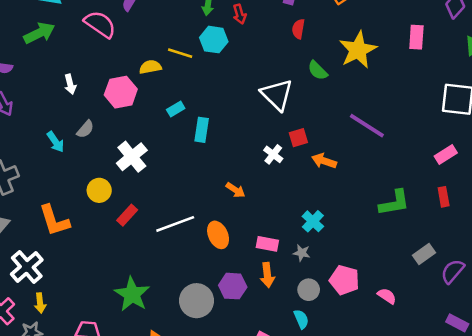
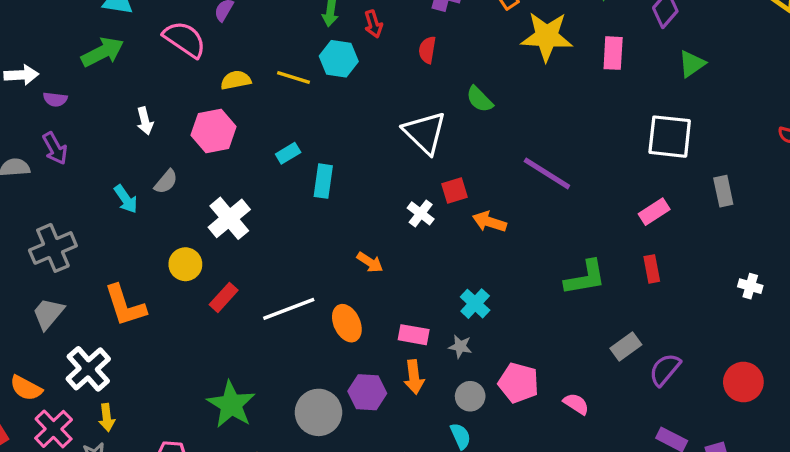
red semicircle: (298, 29) -> (427, 50), moved
yellow star: (358, 50) -> (547, 36), moved, turned 30
yellow semicircle: (150, 67) -> (236, 80), moved

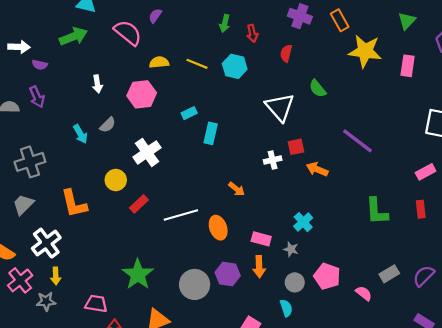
cyan hexagon: (339, 59) -> (235, 66), moved
white cross: (421, 213) -> (273, 160), turned 35
green L-shape: (585, 278) -> (377, 211), turned 92
gray rectangle: (626, 347) -> (389, 274), moved

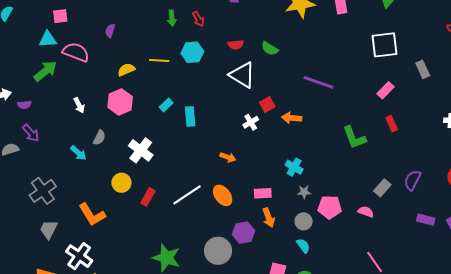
pink semicircle: (128, 33) -> (76, 52), moved
red semicircle: (286, 53) -> (236, 45), moved, turned -91
gray star: (291, 249) -> (304, 192), moved

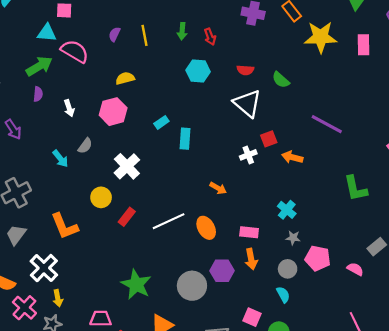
yellow line: (159, 61) -> (145, 35), moved, turned 66
purple semicircle: (24, 105) -> (38, 94), moved, turned -88

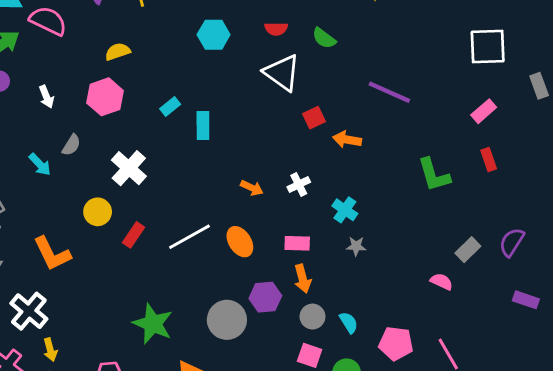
white cross: (248, 155) -> (299, 185), moved
pink pentagon: (318, 258) -> (396, 343), moved
gray circle: (288, 269) -> (312, 317), moved

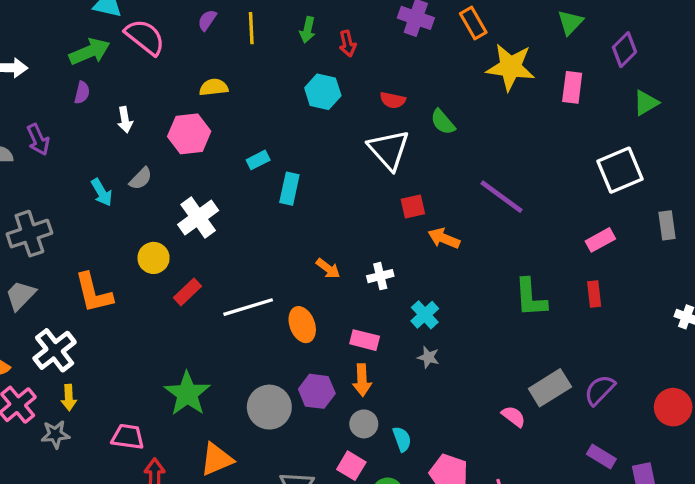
white square: (488, 47) -> (620, 170), turned -33
gray rectangle: (468, 250) -> (550, 388), size x1.4

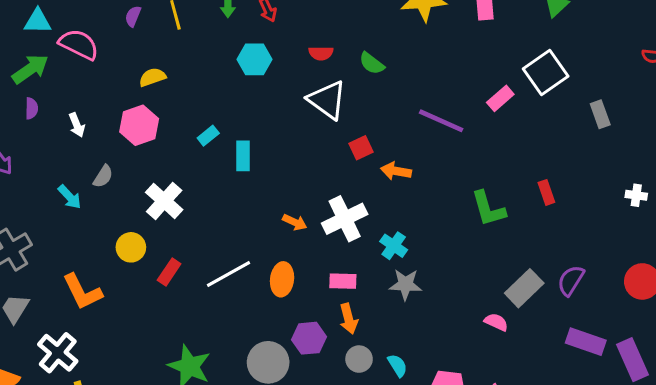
pink rectangle: (600, 240) -> (500, 98), moved
white cross: (380, 276) -> (345, 219), size x1.8
orange ellipse: (302, 325) -> (282, 279), turned 40
gray star: (428, 357) -> (405, 284), size x1.5
purple rectangle: (601, 457) -> (586, 342), size x1.4

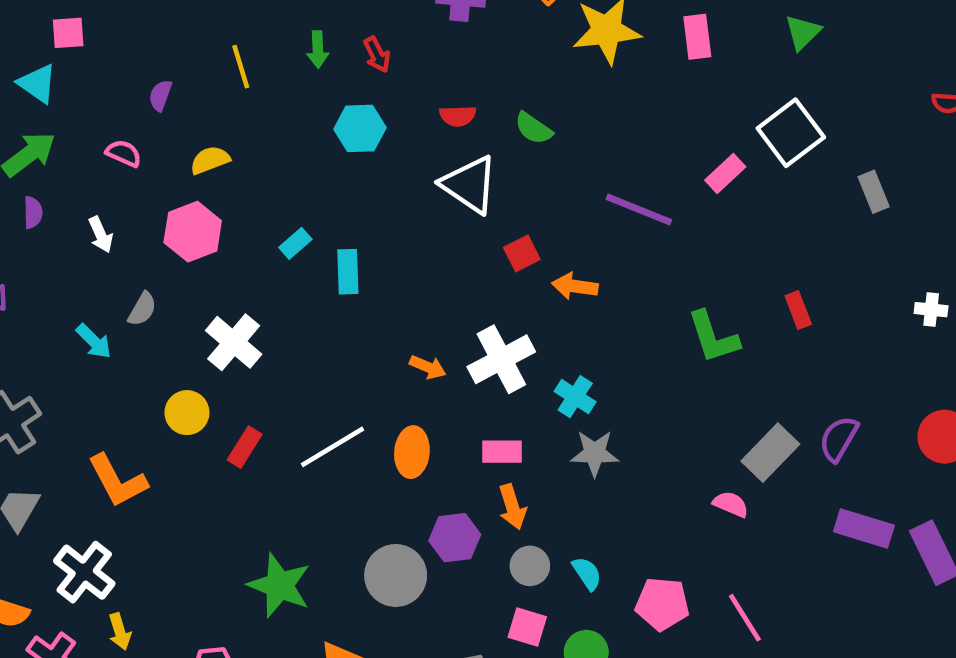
purple semicircle: (133, 16) -> (160, 95), moved
cyan triangle: (38, 21) -> (37, 83), turned 36
pink semicircle: (79, 44) -> (124, 153), moved, size x0.6

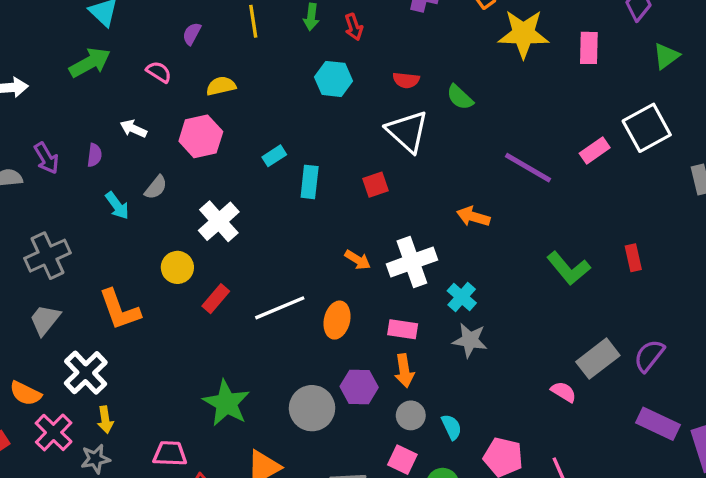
purple semicircle: (33, 212) -> (94, 155), moved
white arrow: (101, 235) -> (133, 129), turned 130
red square: (522, 253) -> (375, 185), moved
green L-shape: (713, 337) -> (568, 268), turned -30

